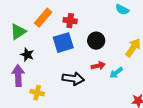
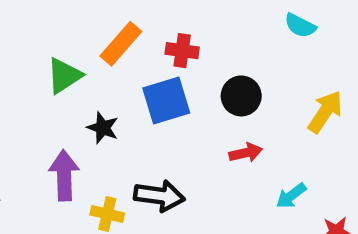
black star: (27, 55) -> (103, 128), moved
cyan arrow: (116, 73) -> (291, 196), moved
black arrow: (73, 79) -> (159, 196), moved

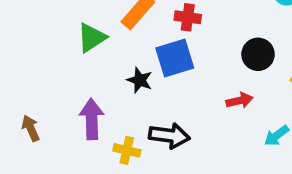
black circle: (241, 96) -> (258, 54), moved
black star: (103, 128) -> (140, 80), moved

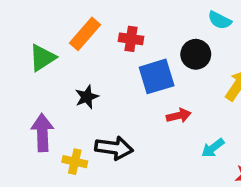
black circle: (258, 54) -> (196, 54), moved
blue square: (175, 58) -> (157, 76), moved
black star: (140, 80) -> (87, 97), turned 30

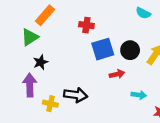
orange rectangle: (85, 34) -> (45, 15), moved
black circle: (196, 54) -> (130, 50), moved
black star: (87, 97) -> (41, 62), moved
cyan arrow: (213, 148) -> (139, 95), turned -136

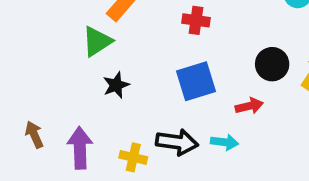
blue square: (103, 49) -> (196, 81), moved
purple arrow: (30, 85) -> (80, 148), moved
cyan arrow: (139, 95) -> (225, 142), moved

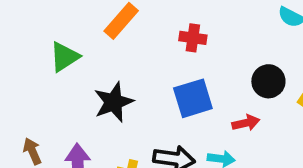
green triangle: (97, 41) -> (64, 57), moved
black star: (116, 85) -> (114, 102), size x1.5

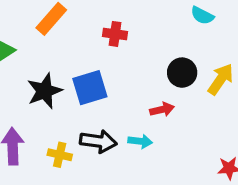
blue square: (193, 98) -> (90, 88), moved

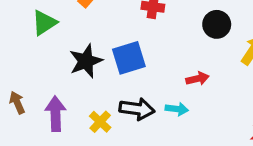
black circle: (182, 73) -> (217, 24), moved
yellow cross: (60, 155) -> (100, 122), turned 30

